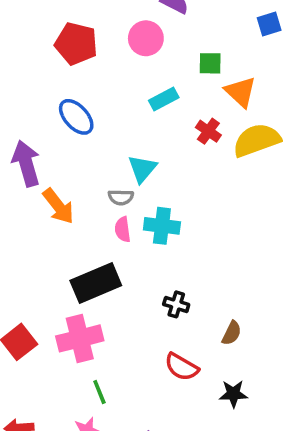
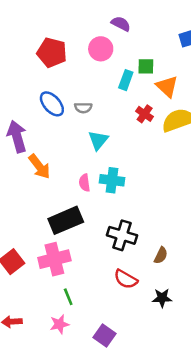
cyan rectangle: (164, 99) -> (126, 80), moved, turned -42
gray semicircle: (121, 197) -> (83, 108), moved
black cross: (176, 304) -> (122, 235), size x1.6

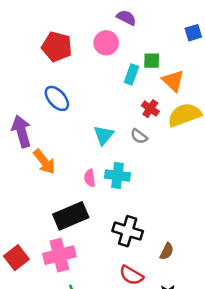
gray semicircle: (83, 108) -> (139, 136), moved, turned 36

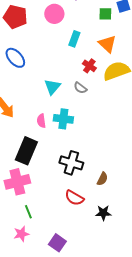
green square: (152, 61) -> (105, 14), moved
black rectangle: (71, 216) -> (26, 151), turned -44

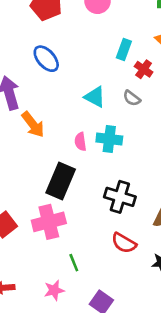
cyan rectangle: (74, 39) -> (124, 49), moved
cyan triangle: (52, 87) -> (95, 97), turned -42
green line: (28, 212) -> (74, 263), moved

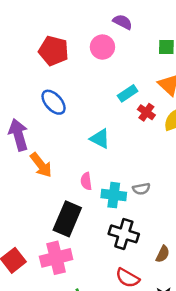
cyan rectangle: (124, 49) -> (128, 93), turned 36
gray semicircle: (132, 98) -> (141, 189), moved, turned -48
cyan cross: (109, 139) -> (114, 195), moved

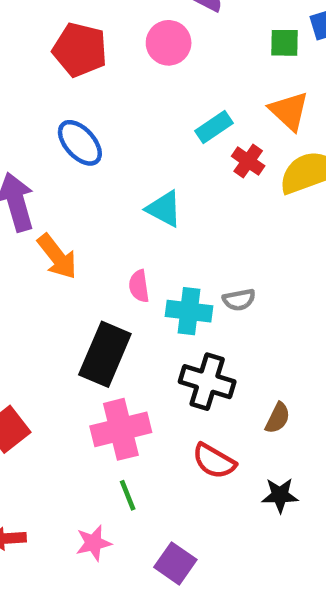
pink cross: (56, 258) -> (121, 429), moved

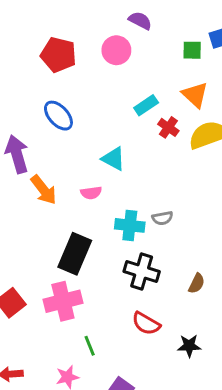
pink semicircle: (139, 286) -> (91, 193), moved, turned -90
brown semicircle: (278, 418) -> (197, 283), moved
pink cross: (121, 429) -> (63, 301), moved

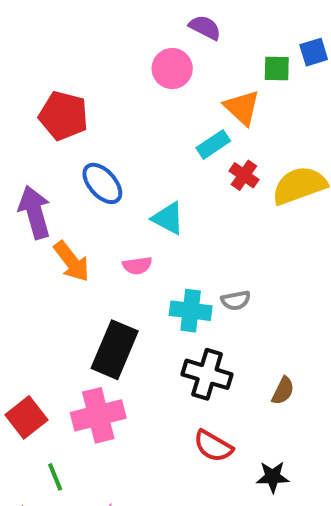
red pentagon: (58, 55) -> (63, 116), moved
orange triangle: (195, 95) -> (242, 108), moved
blue ellipse: (58, 116) -> (102, 183), moved
green line: (90, 346) -> (55, 477), moved

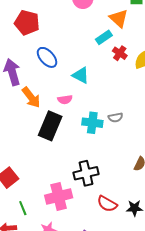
black rectangle: (115, 350) -> (50, 126), moved
black cross: (207, 374) -> (86, 173), moved, turned -30
pink cross: (98, 415) -> (59, 196), moved
red semicircle: (213, 446) -> (107, 204), moved

